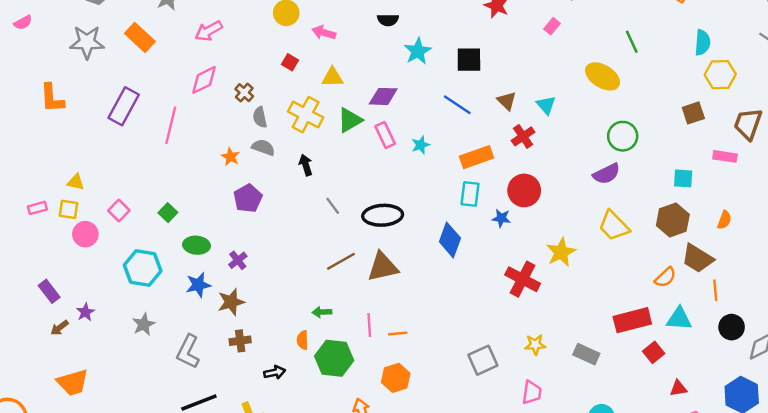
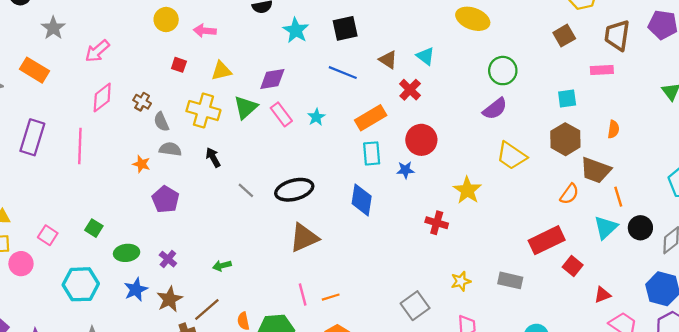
brown line: (341, 261) -> (207, 309), moved
red cross: (523, 279) -> (437, 223), size x0.7
green arrow: (322, 312) -> (222, 266), moved
cyan triangle: (679, 319) -> (606, 227), moved, turned -35

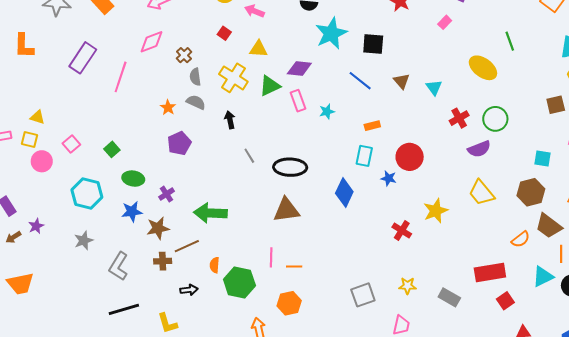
cyan star: (296, 30) -> (331, 33), size x1.4
red cross: (410, 90) -> (459, 118), moved
orange rectangle: (371, 118) -> (372, 126), size x0.6
green arrow: (222, 266) -> (210, 213), size x2.0

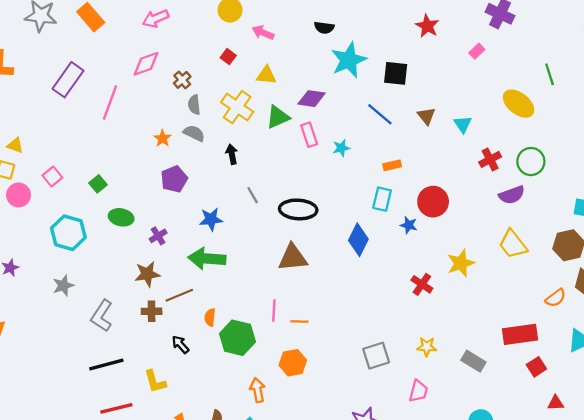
blue star: (132, 212) -> (211, 219), moved
black arrow: (189, 290) -> (180, 345), turned -126

